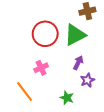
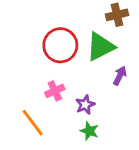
purple arrow: (78, 63) -> (120, 76), moved
purple star: (87, 80) -> (85, 105), moved

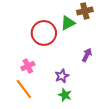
green triangle: (100, 47) -> (68, 23), moved, size x0.7
pink cross: (55, 91) -> (28, 66), moved

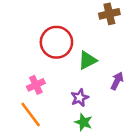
green triangle: (68, 23) -> (87, 60), moved
purple arrow: (87, 55) -> (117, 81), moved

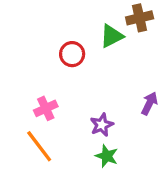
red circle: (56, 42) -> (72, 54), size x0.6
green triangle: (87, 60) -> (112, 36), moved

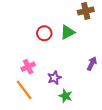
green triangle: (112, 36) -> (68, 32), moved
purple star: (102, 125) -> (54, 78), moved

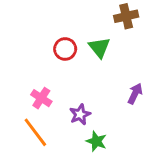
green triangle: (68, 32) -> (99, 47), turned -42
pink cross: (28, 67) -> (41, 98), turned -32

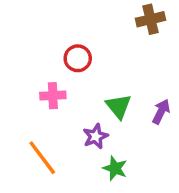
green triangle: (99, 47) -> (119, 106), moved
pink cross: (41, 98) -> (53, 96), moved, turned -36

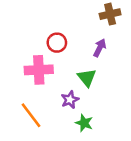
pink cross: (53, 96) -> (39, 70), size x1.5
purple arrow: (161, 112) -> (100, 48), moved

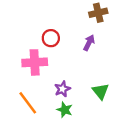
green triangle: (87, 78) -> (101, 91), moved
green star: (84, 123) -> (65, 110), moved

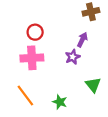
red circle: (51, 38) -> (35, 32), moved
purple star: (62, 89) -> (73, 57), moved

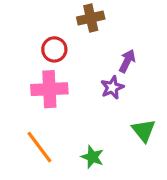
brown cross: (91, 12) -> (91, 18), moved

